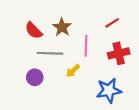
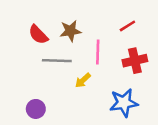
brown star: (62, 27) -> (70, 31), turned 30
purple circle: (35, 77) -> (36, 109), moved

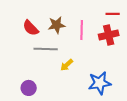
red line: (127, 26) -> (113, 14), moved, turned 32
pink line: (98, 52) -> (82, 30), moved
red cross: (135, 61) -> (109, 35), moved

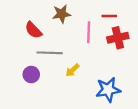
red line: (113, 14) -> (109, 16), moved
brown star: (57, 25) -> (62, 14), moved
purple circle: (29, 88) -> (31, 75), moved

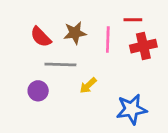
brown star: (62, 14) -> (75, 33), moved

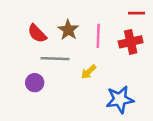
red line: (133, 20) -> (137, 13), moved
brown star: (75, 33) -> (68, 30), turned -30
yellow arrow: (88, 86) -> (89, 72), moved

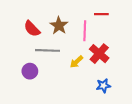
red line: (137, 13) -> (101, 14), moved
red cross: (131, 42) -> (99, 54), moved, turned -36
blue star: (120, 99) -> (103, 86), size x0.6

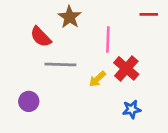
red line: (101, 14) -> (149, 14), moved
brown star: (59, 26) -> (70, 17), moved
purple circle: (30, 71) -> (29, 101), moved

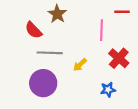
pink line: (108, 39) -> (102, 30), moved
red cross: (126, 68) -> (119, 58), moved
purple circle: (29, 101) -> (43, 83), moved, size x1.6

